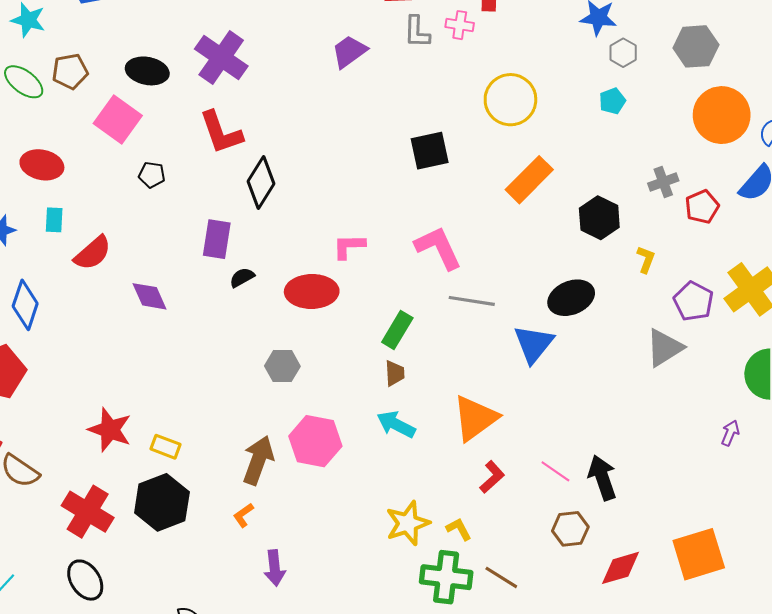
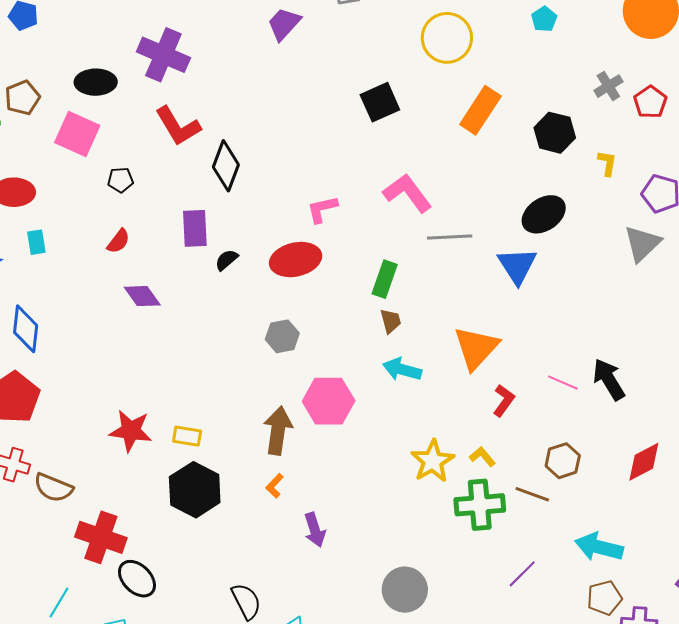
red semicircle: (93, 253) -> (118, 241), moved, size x0.7
red cross: (88, 512) -> (101, 537), moved
brown hexagon: (570, 529) -> (563, 461), moved

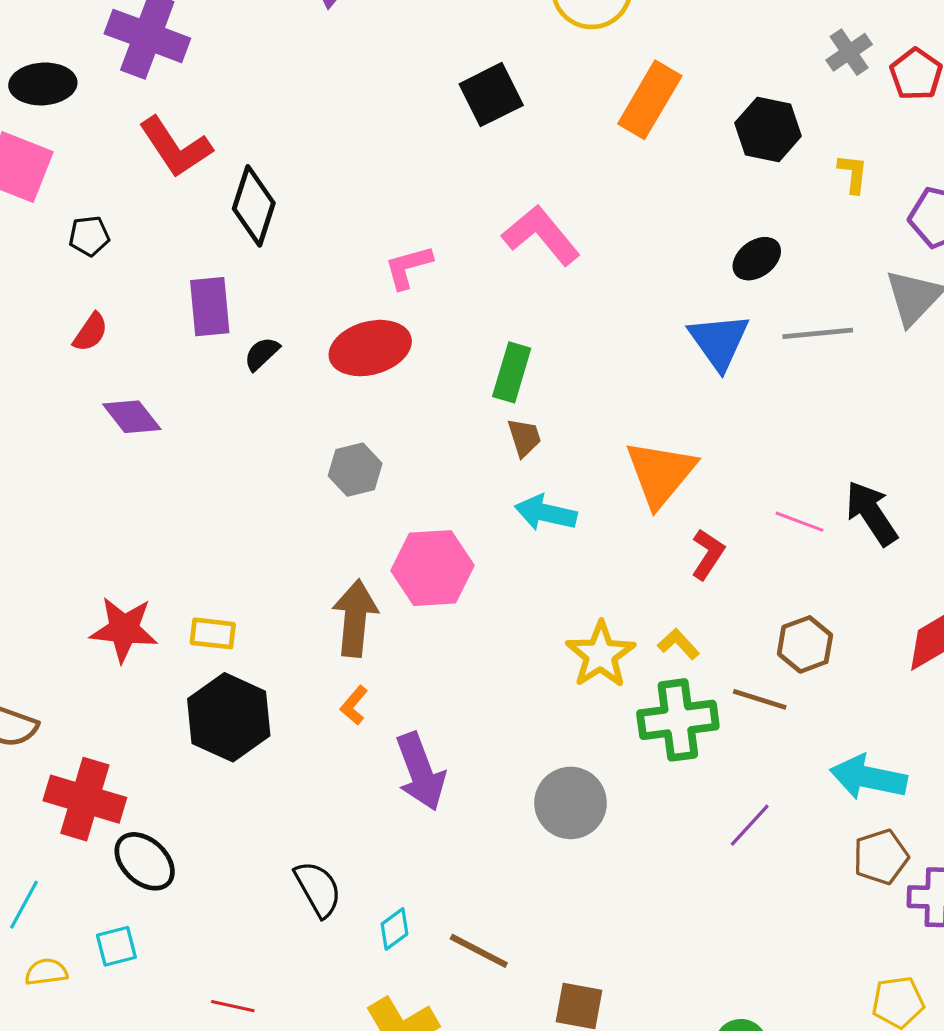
black ellipse: (544, 214) -> (757, 259), size x0.7
gray line: (450, 237) -> (818, 333), moved
purple arrow: (315, 530) -> (420, 772), size x1.4
gray circle: (405, 590) -> (571, 803), moved

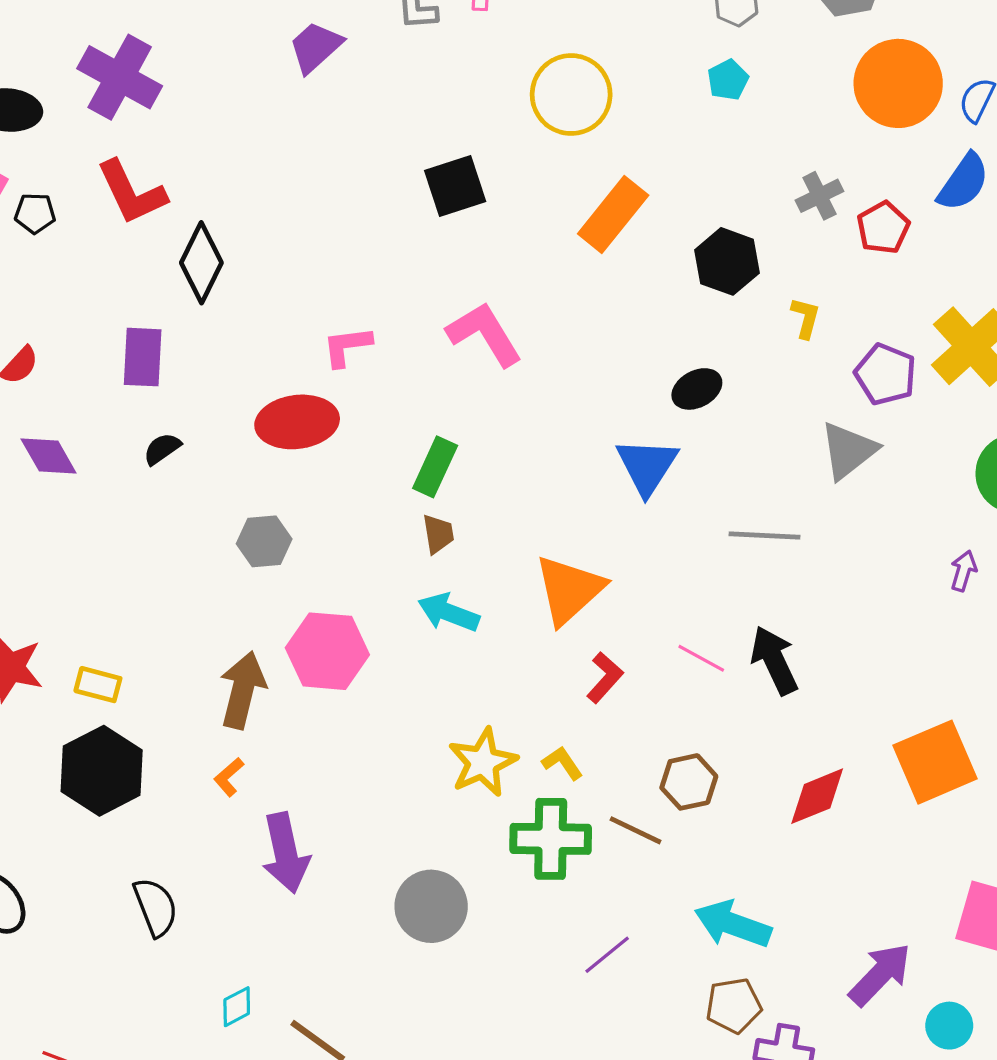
black pentagon: (89, 236) -> (35, 213), moved
gray line: (818, 333) -> (765, 536), moved
black semicircle: (262, 354) -> (162, 449), moved
black semicircle: (318, 889) -> (156, 907), moved

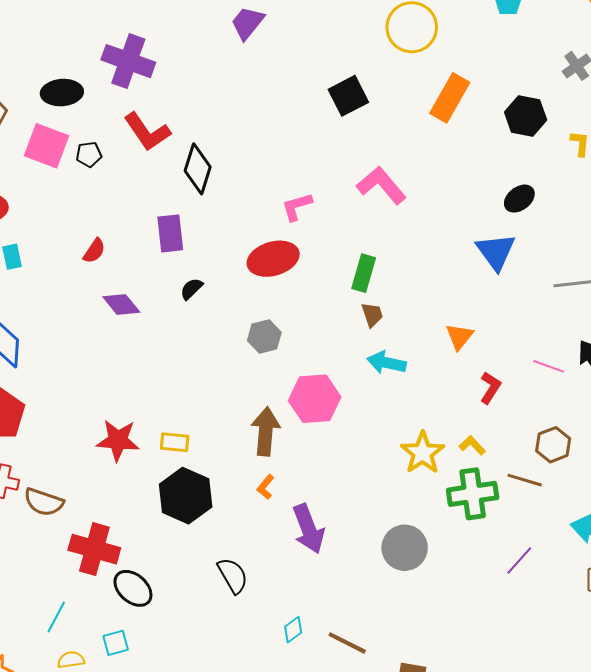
orange triangle: (569, 590) -> (459, 337), size x0.6

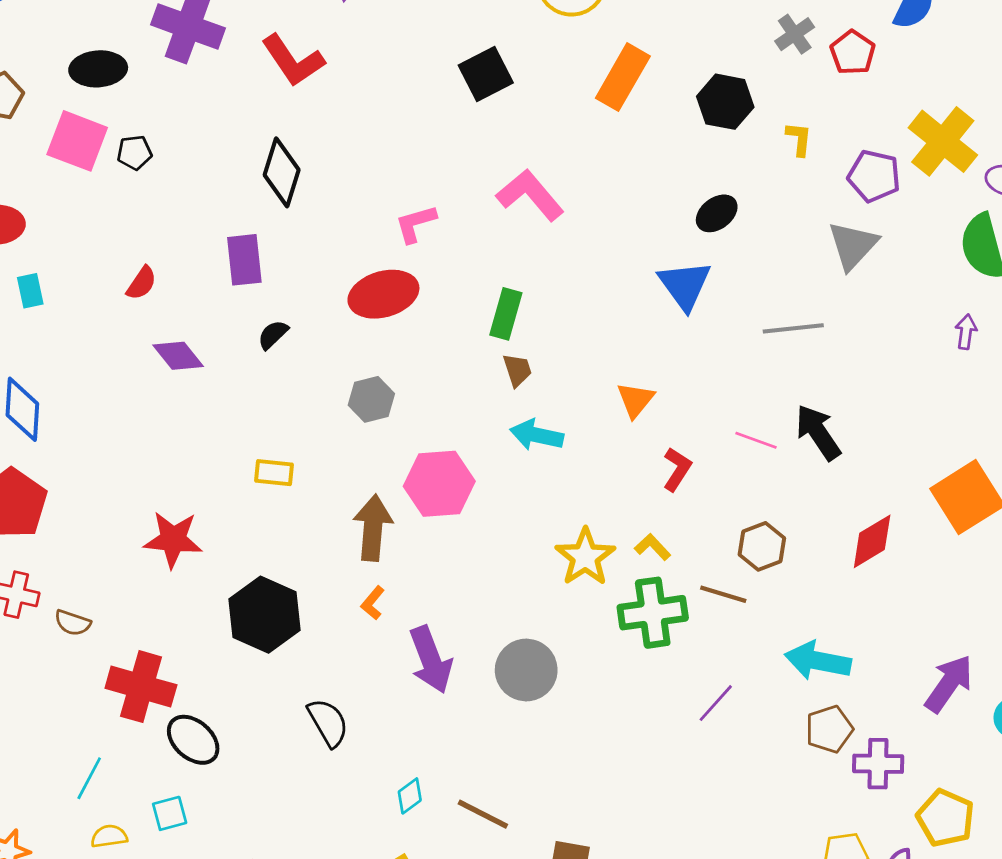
red L-shape: (147, 132) -> (293, 60), moved
yellow rectangle: (175, 442) -> (274, 473), moved
brown semicircle: (44, 502) -> (73, 623), size x0.7
gray circle: (405, 548) -> (526, 670), moved

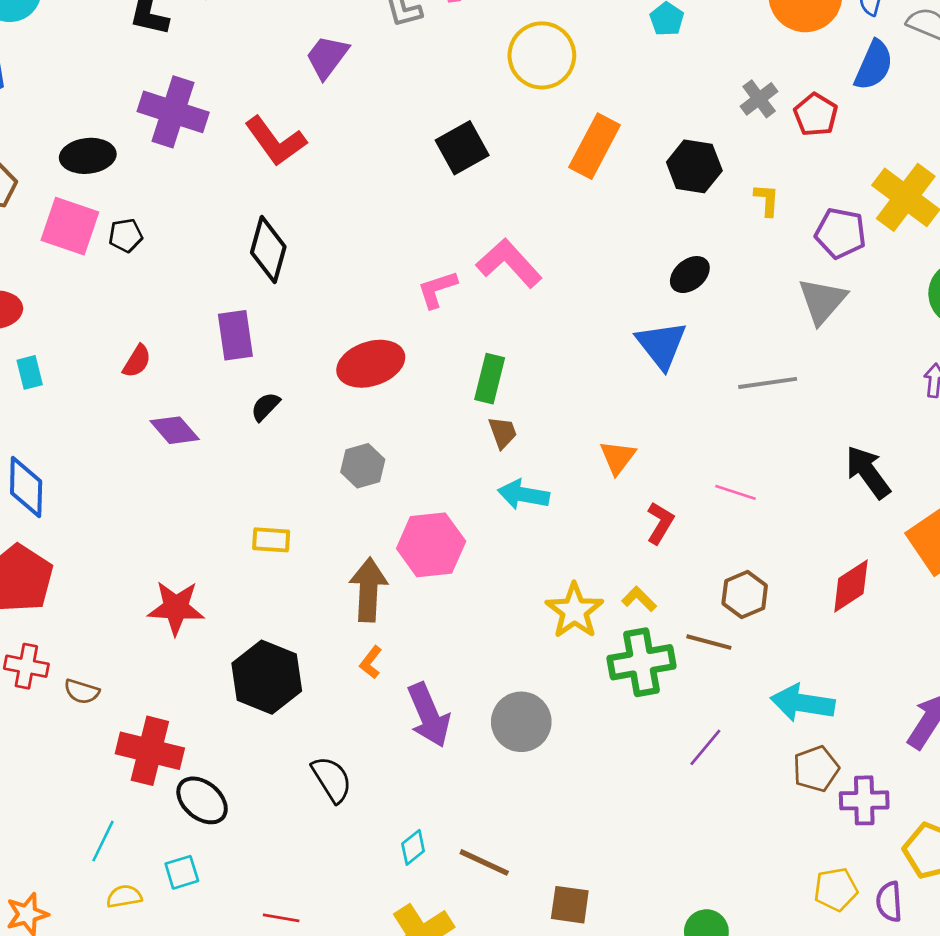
pink L-shape: (416, 224) -> (437, 289), moved
black arrow: (818, 432) -> (868, 472), moved

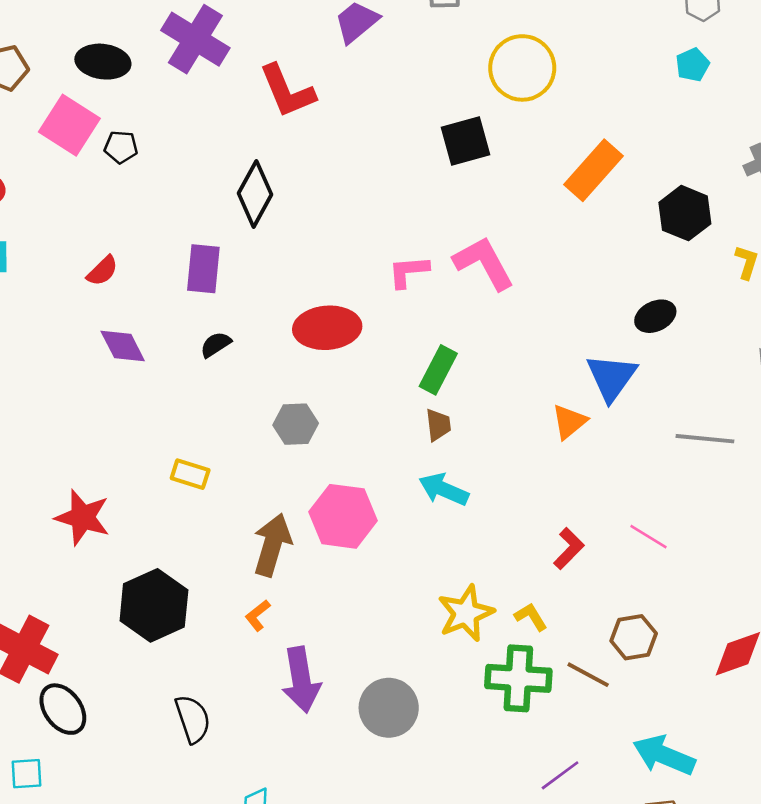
yellow circle: (542, 55) -> (522, 68), moved
orange triangle: (618, 457) -> (569, 422), moved

